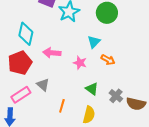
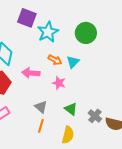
orange arrow: (108, 60) -> (55, 60), moved
gray triangle: (43, 85) -> (41, 107), moved

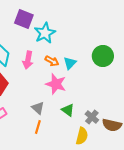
green circle: (86, 33) -> (103, 56), moved
pink arrow: (31, 73) -> (28, 60), moved, turned -84
pink star: (59, 83) -> (56, 84), size x1.5
yellow semicircle: (68, 135) -> (82, 136), moved

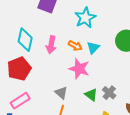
cyan star: (45, 33) -> (85, 18), moved
gray cross: (92, 117) -> (109, 93), moved

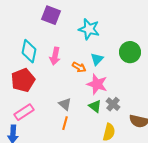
cyan star: (85, 18) -> (89, 29), turned -30
orange arrow: (75, 46) -> (79, 67), moved
pink star: (79, 69) -> (97, 84), moved

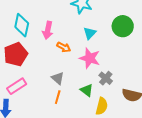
orange arrow: (79, 67) -> (64, 47), moved
green triangle: (95, 106) -> (87, 90), moved

